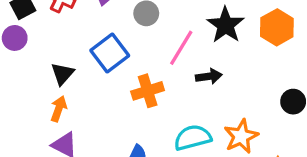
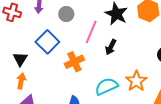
black arrow: (209, 76) -> (111, 47), turned 133

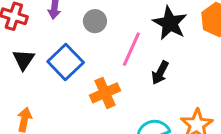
black triangle: (20, 59) -> (24, 60), moved

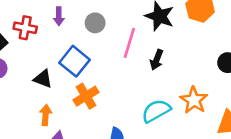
black triangle: (24, 60) -> (43, 79), moved, turned -36
orange cross: (105, 93) -> (86, 96), moved

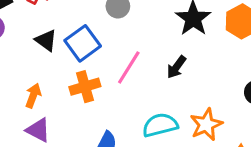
pink line: (129, 43) -> (129, 67), moved
black triangle: (43, 79) -> (46, 40), moved

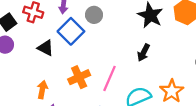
blue square: (83, 43) -> (71, 31), moved
pink line: (129, 67) -> (109, 78), moved

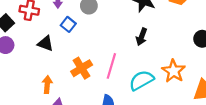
blue square: (71, 31) -> (68, 24), size x0.6

